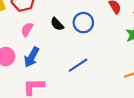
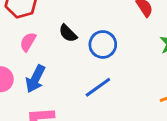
blue circle: (83, 23) -> (103, 44), moved

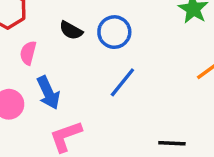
blue arrow: (35, 79) -> (48, 93), turned -36

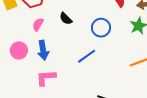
blue circle: (114, 32) -> (101, 28), moved

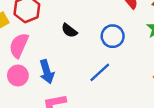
pink semicircle: (38, 24) -> (19, 45), moved, size x1.5

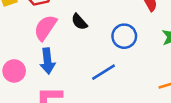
pink semicircle: (19, 45) -> (45, 28), moved
pink circle: (18, 76) -> (14, 71), moved

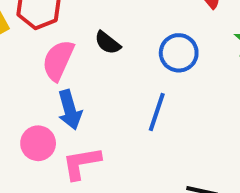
pink circle: (14, 71) -> (38, 143), moved
blue line: (103, 72) -> (157, 112), turned -30

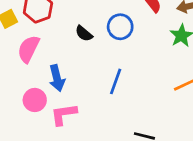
blue circle: (179, 53) -> (120, 27), moved
pink semicircle: (58, 60) -> (28, 49), moved

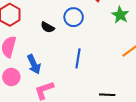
pink circle: (35, 100) -> (11, 77), moved

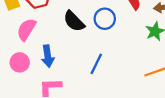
black semicircle: (48, 27) -> (74, 21), size x1.5

